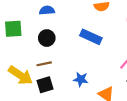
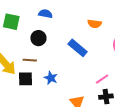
blue star: (81, 79) -> (51, 78), moved

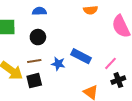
blue rectangle: (78, 48) -> (81, 56), moved
blue star: (51, 78) -> (58, 64), moved

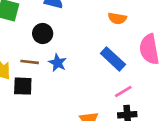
blue rectangle: (81, 56) -> (113, 59), moved
blue star: (58, 64) -> (58, 63), moved

